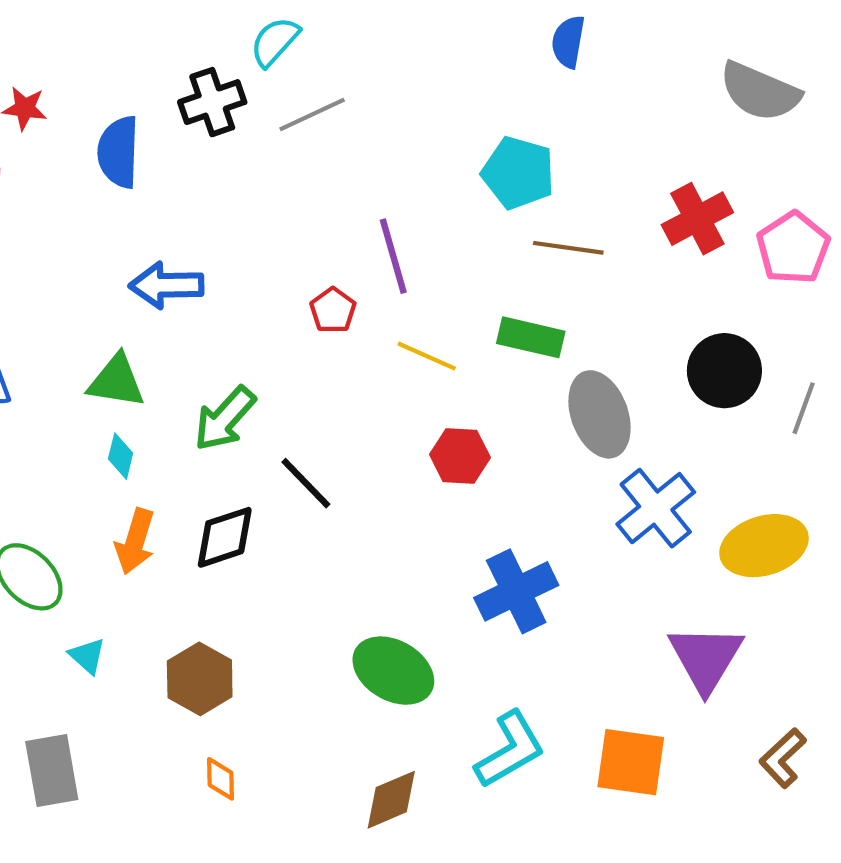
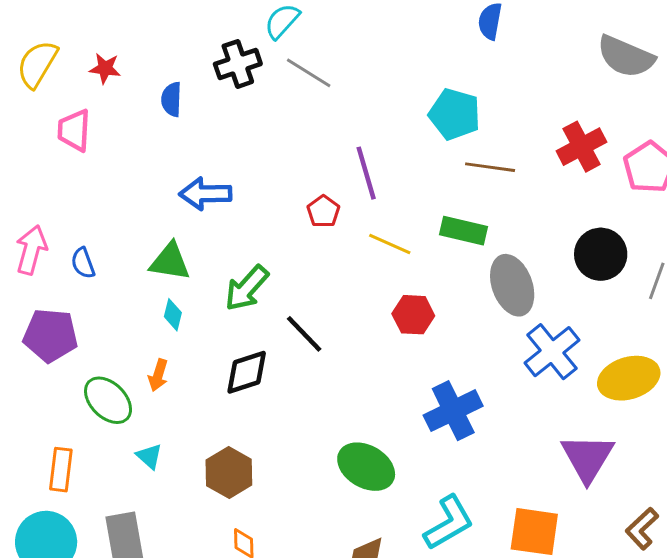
gray line: (312, 115) -> (309, 73), turned 57
blue semicircle: (118, 152) -> (171, 99), size x0.7
orange arrow: (135, 541) -> (158, 375), moved, size x0.7

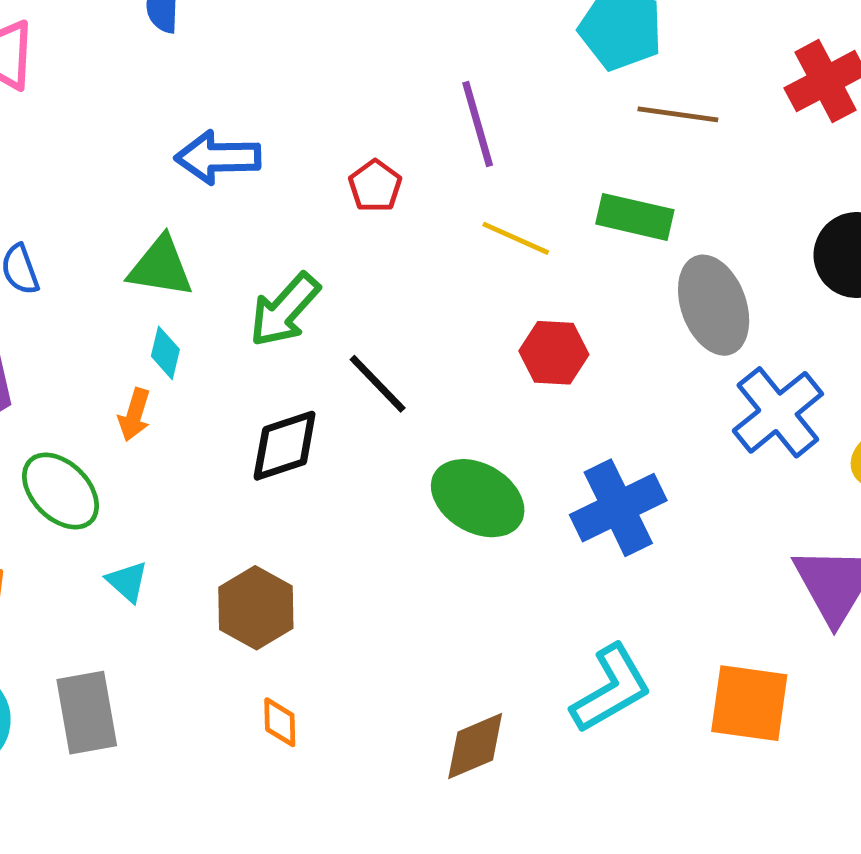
red pentagon: (323, 211) -> (375, 186), moved
orange arrow: (158, 375) -> (134, 415), moved
green ellipse: (366, 467) -> (478, 498), moved

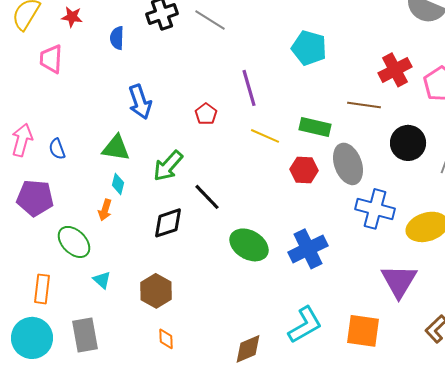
brown line: (678, 114) -> (364, 105), moved
blue arrow: (218, 157) -> (140, 102), turned -108
red hexagon: (554, 353) -> (304, 170), moved
blue cross: (778, 412) -> (375, 209), turned -36

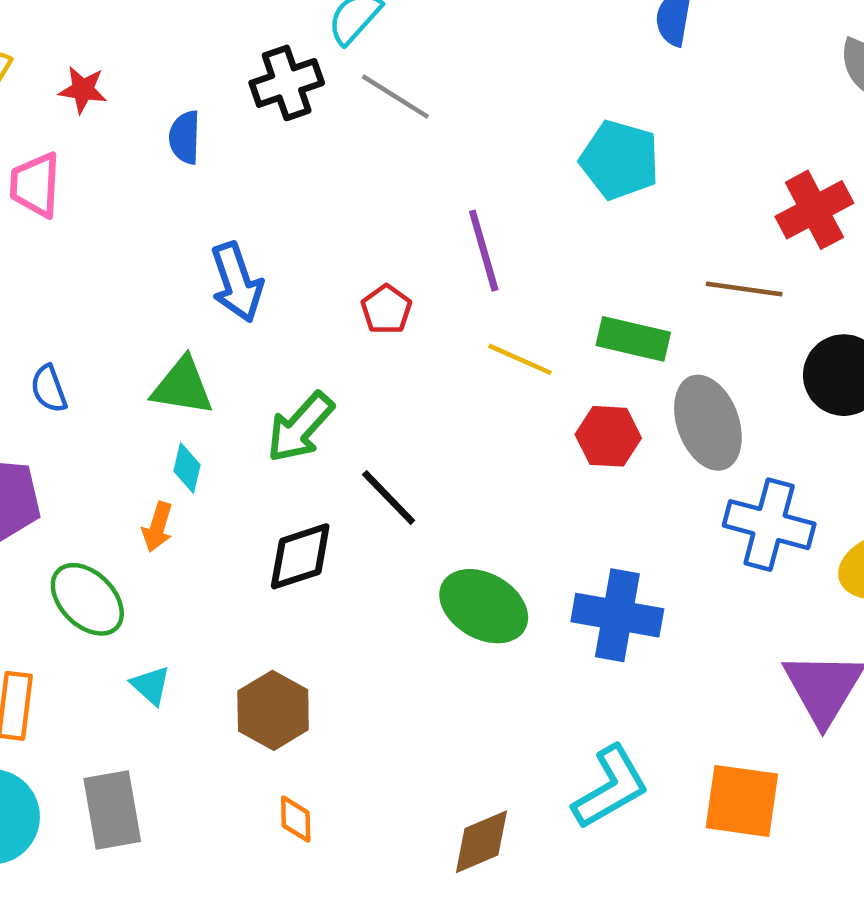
blue cross: (308, 249) -> (617, 615), turned 36

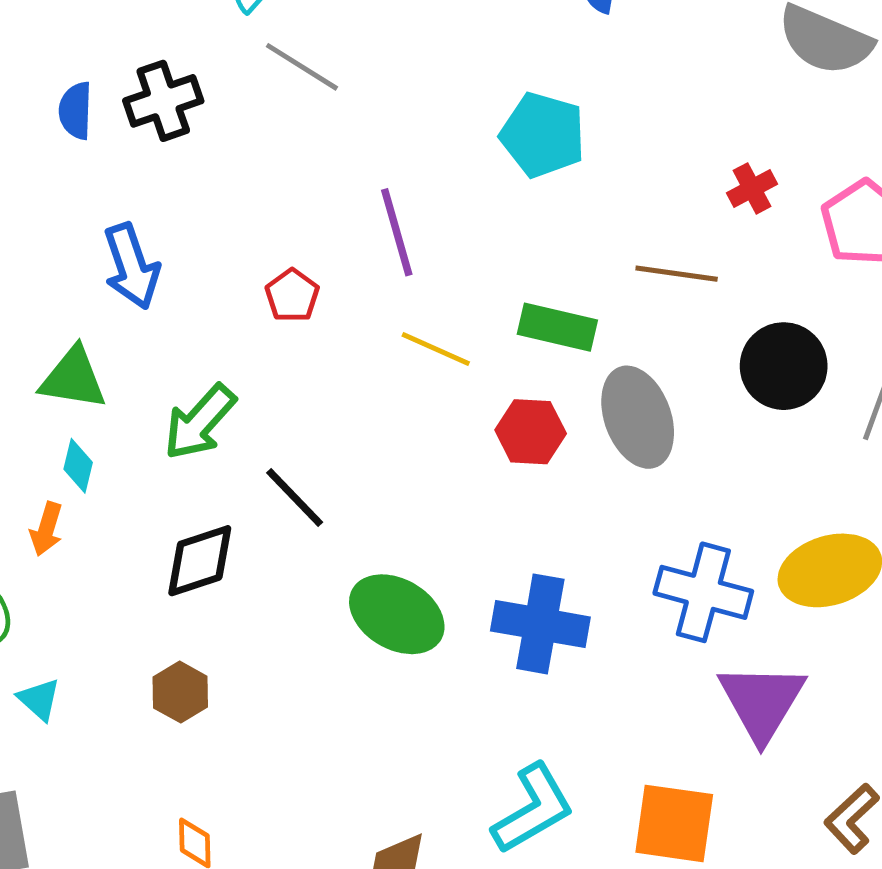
black cross: (287, 83) -> (163, 101), moved
red cross: (814, 210) -> (752, 188), size x0.6
blue cross: (769, 525) -> (703, 592), moved
brown hexagon: (273, 710) -> (180, 692), moved, size x0.7

